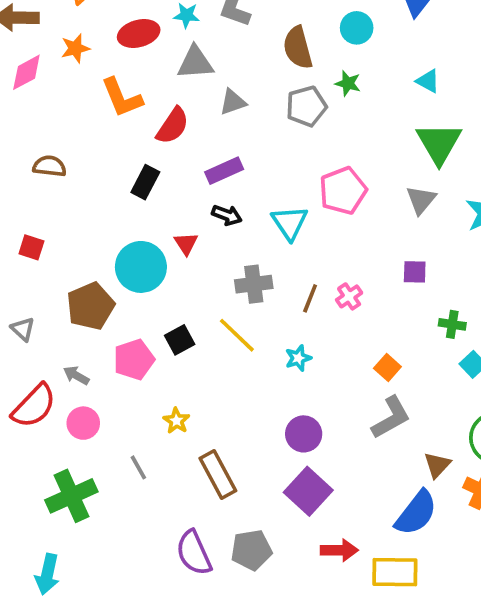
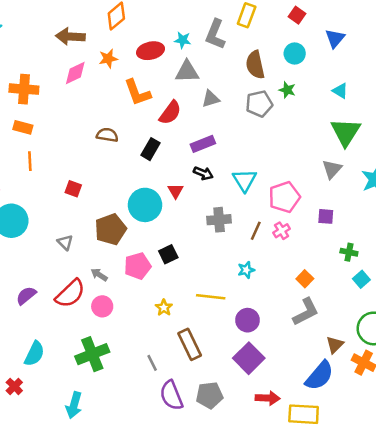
brown semicircle: (50, 166) -> (107, 135), moved
pink pentagon: (343, 191) -> (284, 197), moved
yellow line: (237, 335) -> (211, 297), moved, turned -40
gray line: (138, 467) -> (152, 363), moved

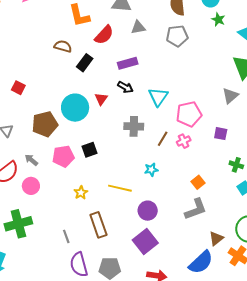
green star: (287, 90) -> (218, 20), moved
brown semicircle: (107, 135) -> (63, 46), moved

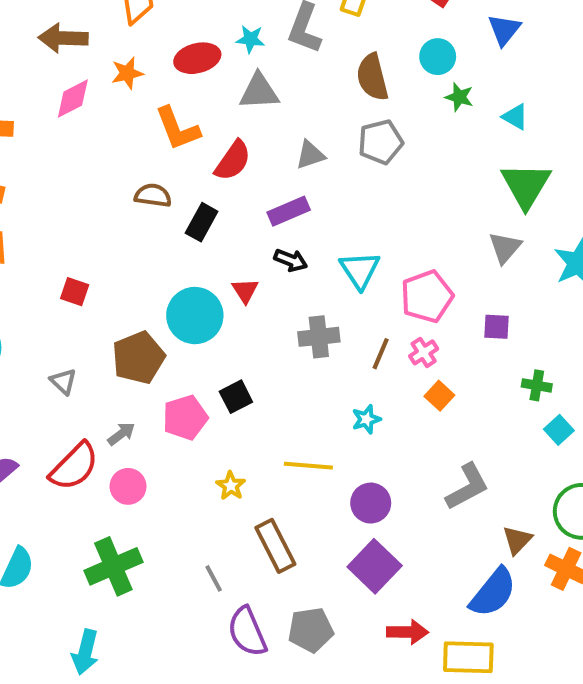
gray triangle: (138, 27) -> (310, 155), moved
gray arrow: (31, 160) -> (121, 434), turned 112
orange square: (198, 182) -> (439, 396), moved

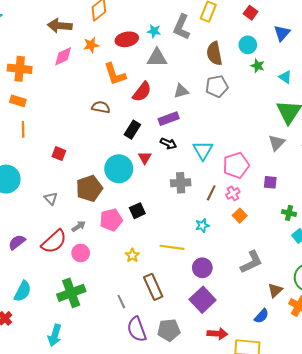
black rectangle: (202, 222) -> (132, 130), moved
blue semicircle: (493, 592) -> (262, 316), size x0.6

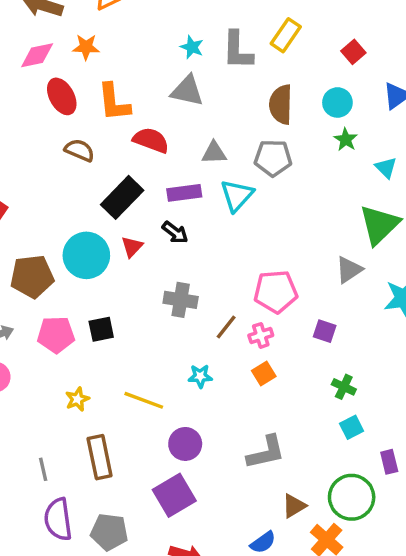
gray L-shape: (182, 27) -> (237, 50), turned -35
red ellipse: (127, 39) -> (62, 96), moved, turned 60
red semicircle: (142, 92) -> (151, 140), turned -120
black rectangle: (132, 130) -> (122, 197), size x1.4
cyan triangle: (203, 150) -> (237, 195), moved

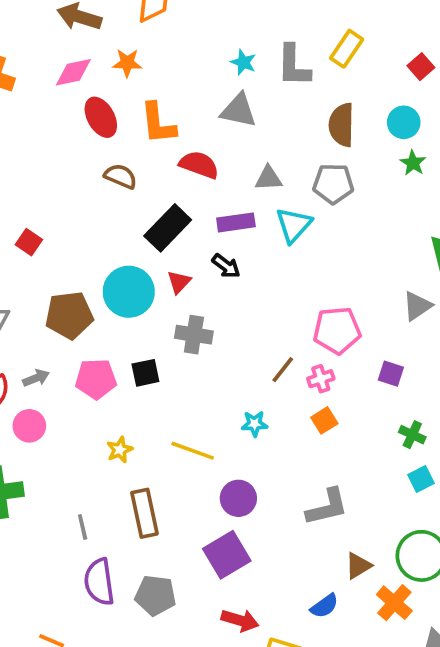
gray cross: (181, 300) -> (194, 335), moved

